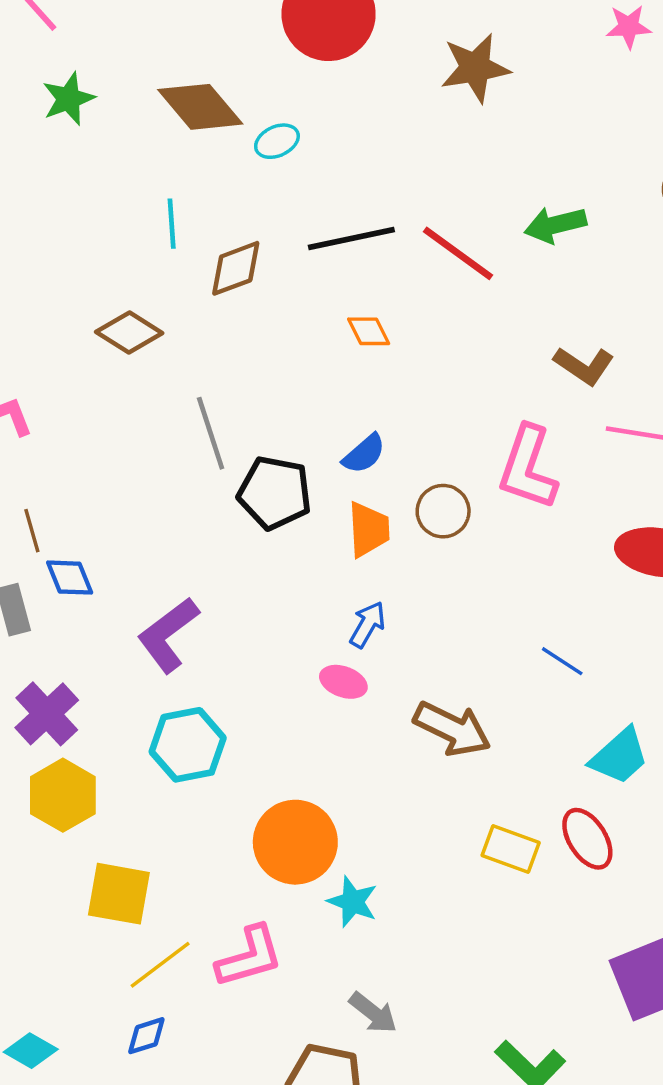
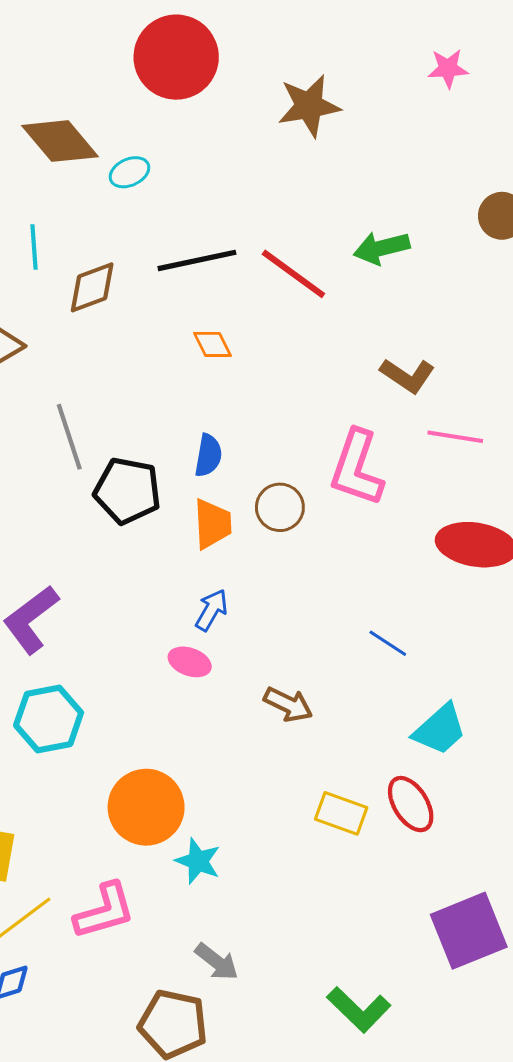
blue semicircle: (364, 454) -> (208, 455), turned -39
brown arrow: (452, 729) -> (288, 704), size x0.7

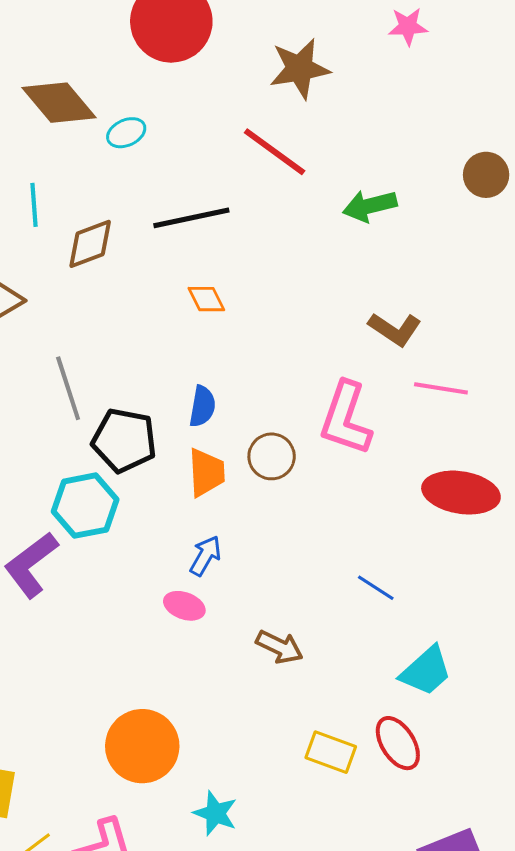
pink star: (448, 68) -> (408, 26), moved
red line: (293, 274) -> (275, 152), moved
cyan hexagon: (49, 719) -> (85, 506), moved
cyan star: (198, 861) -> (215, 813), moved

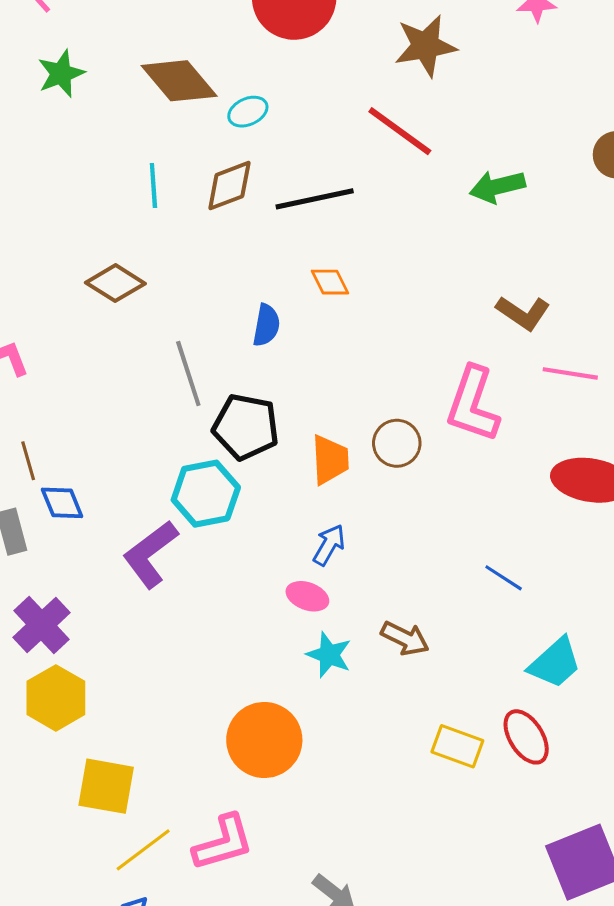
brown diamond: (90, 244) -> (229, 186), moved
blue semicircle: (202, 406) -> (266, 325), moved
cyan star: (215, 813) -> (329, 655), moved

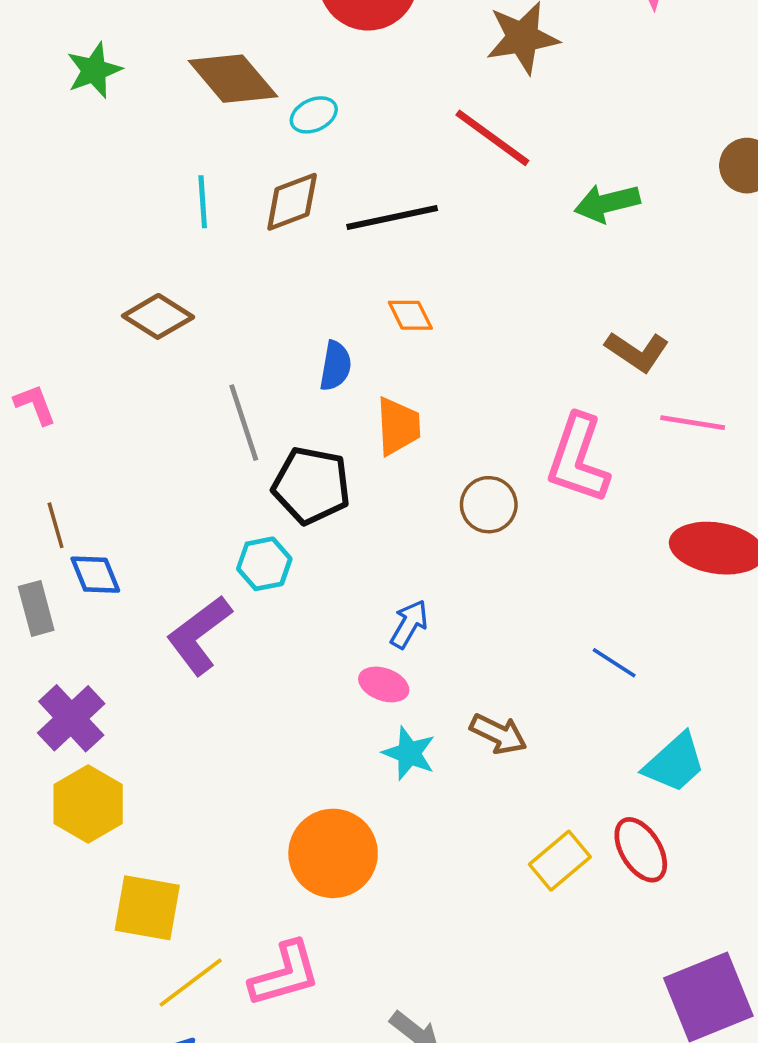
orange trapezoid: (330, 460) -> (398, 426), moved
cyan hexagon: (206, 494) -> (264, 564), size x0.7
yellow rectangle: (457, 746) -> (560, 861), turned -60

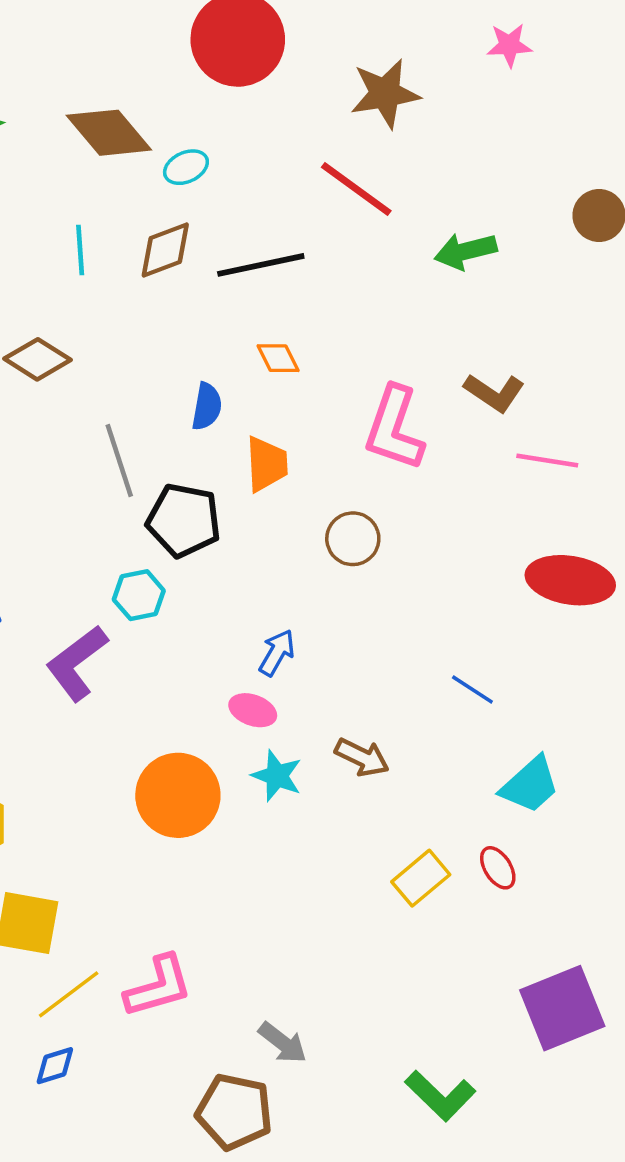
pink L-shape: (578, 459) -> (394, 428), moved
red ellipse: (641, 850) -> (498, 868), size x0.7
orange circle: (333, 853) -> (178, 795), moved

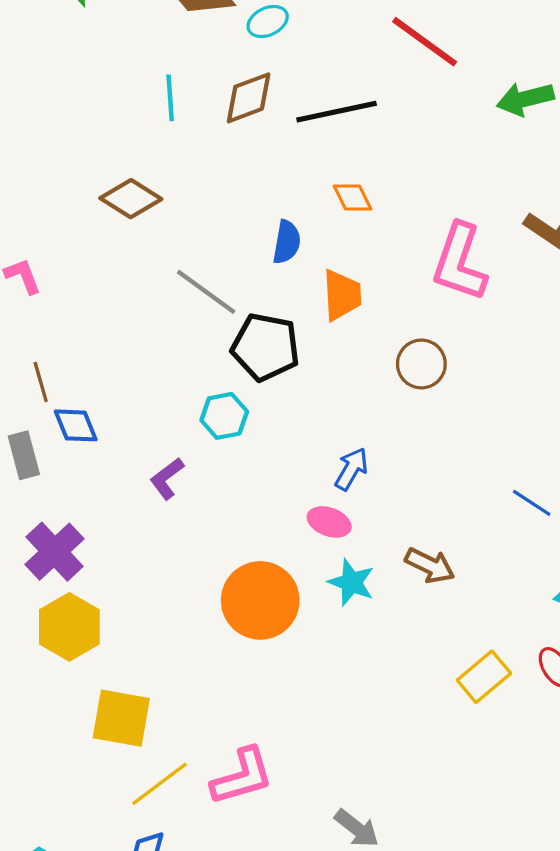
gray line: (119, 461) -> (206, 292), turned -36
purple L-shape: (77, 663) -> (167, 478), size x0.6

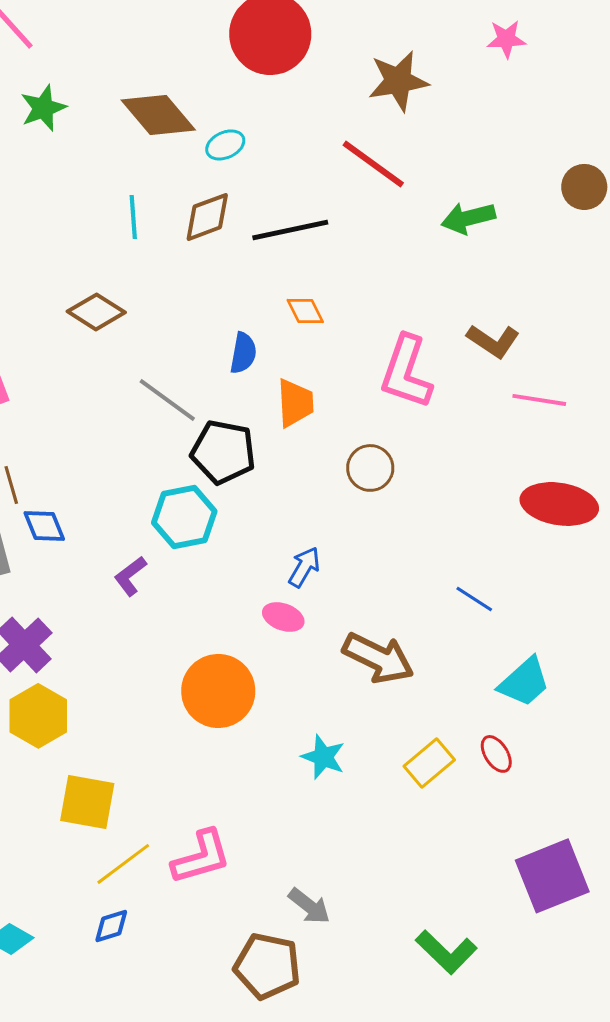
cyan hexagon: (224, 416) -> (184, 517), size x1.4
brown arrow: (430, 565) -> (378, 658), size x1.5
cyan star: (351, 582) -> (323, 757), moved

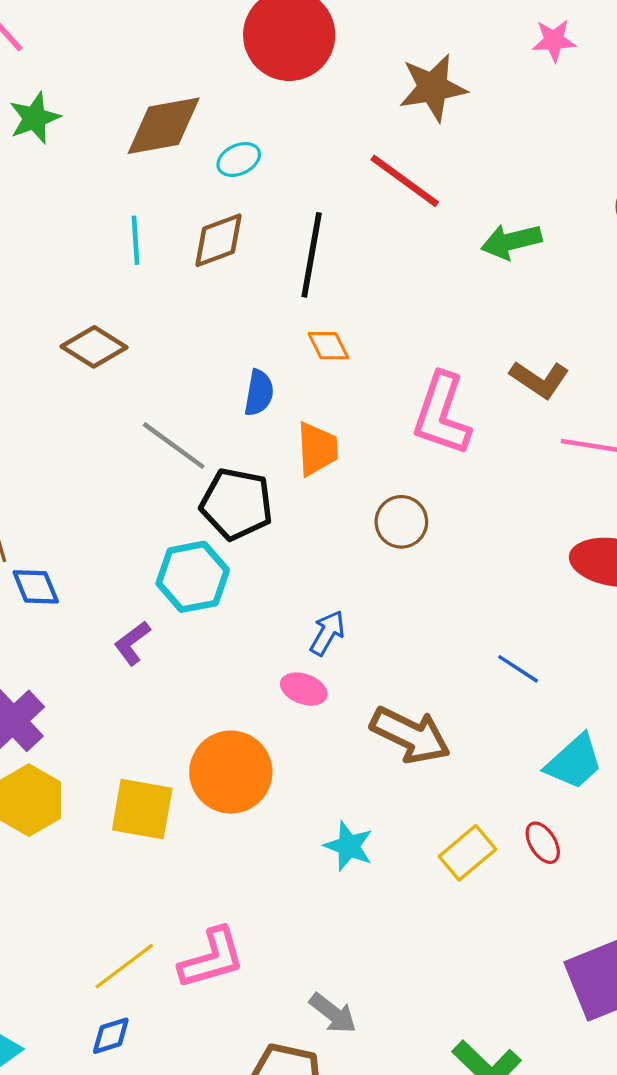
brown diamond: (158, 115) -> (164, 126), turned -60
black line: (290, 230) -> (312, 255), turned -68
yellow square: (87, 802) -> (142, 809), moved

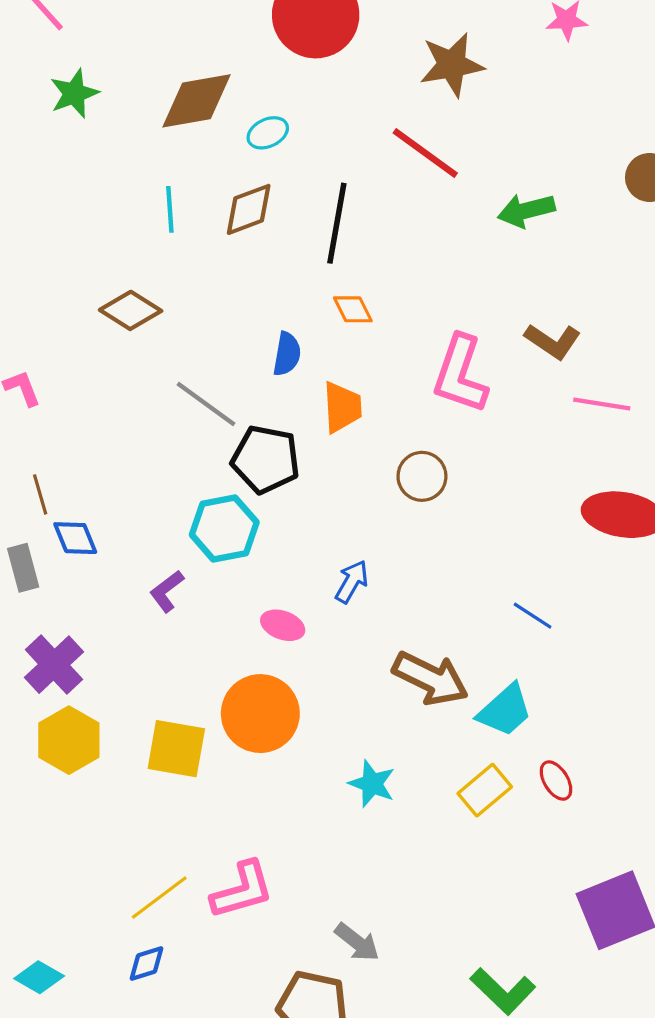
pink ellipse: (304, 689) -> (283, 625), moved
cyan trapezoid: (574, 762) -> (505, 710), moved

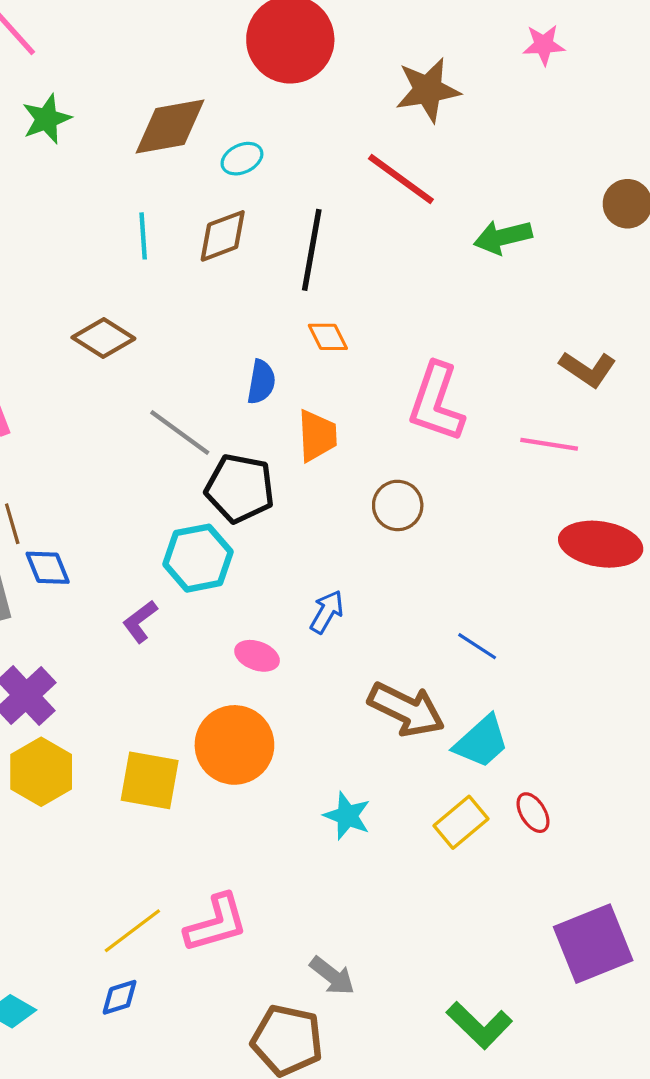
brown L-shape: (553, 341) -> (588, 369), moved
pink line: (602, 404) -> (549, 444), moved
blue line: (533, 616) -> (477, 646), moved

